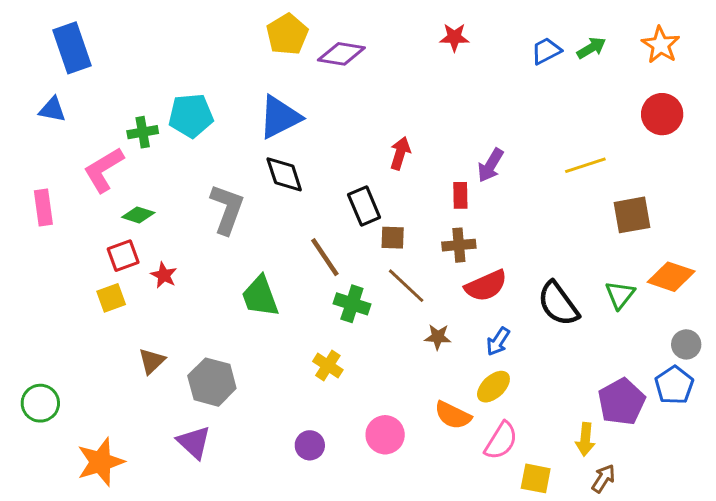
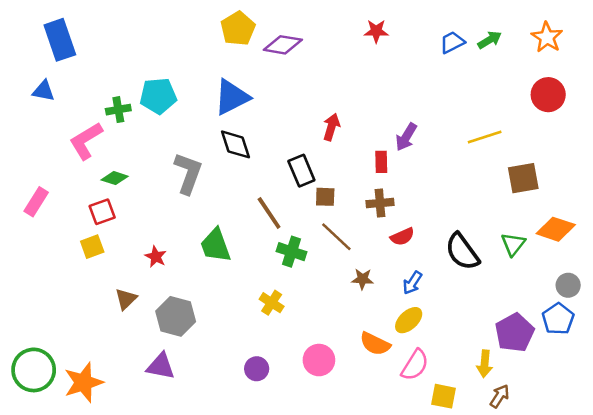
pink rectangle: (43, 207) -> (36, 202), moved, turned 40
red star: (164, 275) -> (156, 257), moved
red semicircle: (486, 286) -> (402, 237), size x0.7
green circle: (40, 403) -> (34, 370), moved, size x1.4
purple triangle: (194, 442) -> (161, 366), turned -32

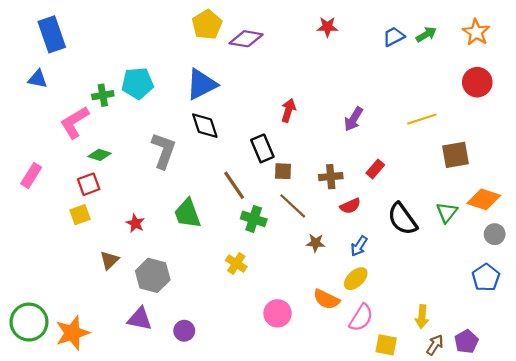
red rectangle: (381, 162) -> (375, 169), moved, turned 42
gray circle: (568, 285) -> (495, 234), moved
purple pentagon: (515, 333) -> (466, 342), moved, size x0.7
purple circle: (257, 369) -> (184, 331), moved

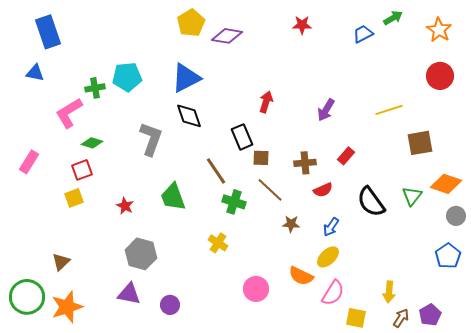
green arrow: (426, 34) -> (393, 18), moved
brown triangle: (109, 260) -> (61, 262), moved

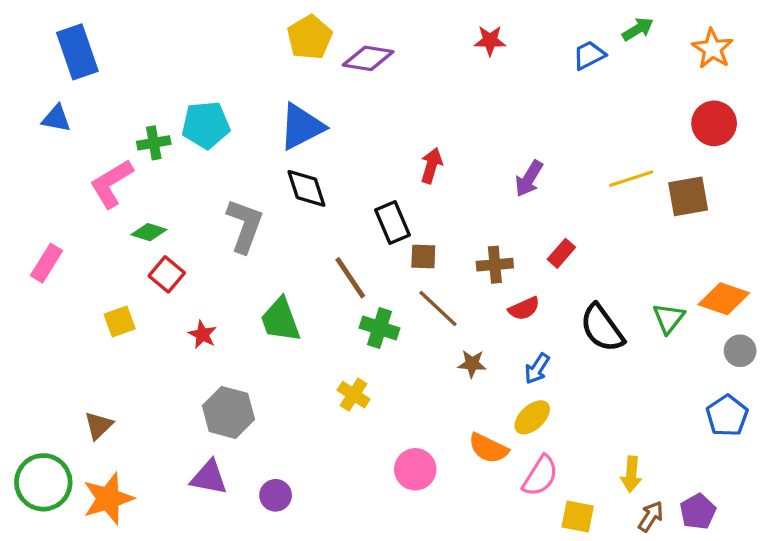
brown square: (420, 143) -> (688, 196), moved
red square: (82, 170) -> (167, 274), moved, turned -30

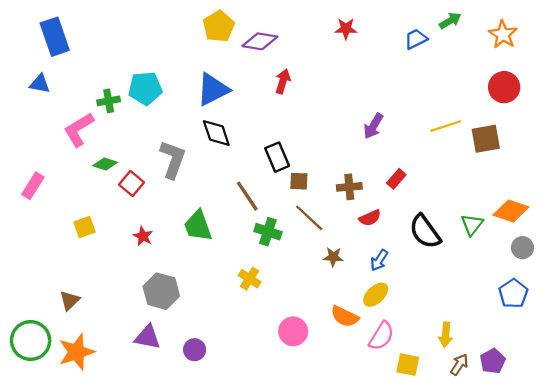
red arrow: (431, 166) -> (283, 81), moved
red square: (167, 274) -> (131, 183), moved

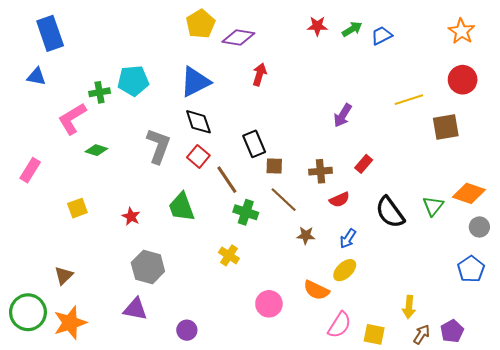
green arrow: (450, 21) -> (352, 29), moved
yellow line: (446, 126) -> (409, 100), moved
red square: (131, 183) -> (198, 156), moved
pink semicircle: (381, 336) -> (339, 325), moved
purple circle: (195, 350) -> (187, 330), moved

